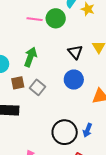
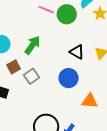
black triangle: (75, 52) -> (77, 52), turned -35
brown square: (18, 83) -> (14, 67), turned -32

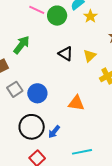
gray square: (31, 76) -> (15, 89), moved
blue circle: (69, 78) -> (37, 93), moved

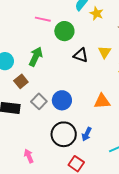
green circle: (57, 16) -> (64, 31), moved

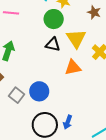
green circle: (64, 31) -> (54, 19), moved
yellow triangle: (105, 52) -> (76, 39), size x1.5
orange triangle: (102, 101) -> (73, 68), moved

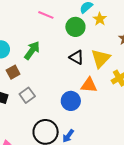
green circle: (54, 19) -> (75, 27), moved
blue circle: (39, 91) -> (71, 101), moved

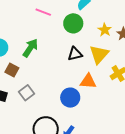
yellow star: (100, 19) -> (105, 30), moved
black triangle: (77, 57) -> (75, 54), turned -42
brown square: (13, 72) -> (12, 70), turned -32

